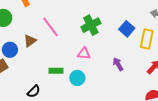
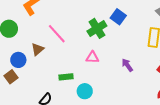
blue square: (127, 29) -> (118, 17), moved
cyan circle: (77, 78) -> (85, 91), moved

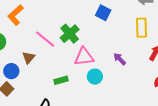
green cross: (97, 28) -> (70, 34), moved
pink triangle: (92, 57) -> (84, 57), size x1.5
cyan circle: (85, 91) -> (95, 77), moved

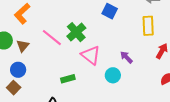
pink triangle: (84, 57) -> (91, 55), turned 45
brown triangle: (29, 58) -> (23, 46), moved
cyan circle: (95, 77) -> (113, 75), moved

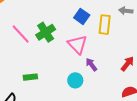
yellow rectangle: (148, 26) -> (105, 25), moved
pink triangle: (91, 55) -> (78, 44), moved

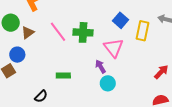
green cross: (46, 32) -> (83, 32), turned 30
purple arrow: (91, 65) -> (101, 66), moved

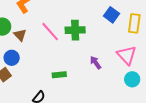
brown triangle: (28, 33) -> (20, 35), turned -32
pink triangle: (114, 48) -> (127, 55), moved
cyan circle: (108, 83) -> (132, 79), moved

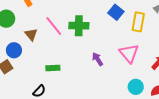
brown triangle: (20, 35) -> (31, 34), moved
green rectangle: (59, 75) -> (53, 68), moved
cyan circle: (132, 79) -> (136, 87), moved

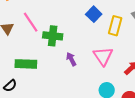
green cross: (79, 26) -> (53, 36), moved
green rectangle: (53, 68) -> (26, 64), size x1.5

